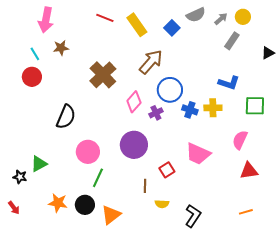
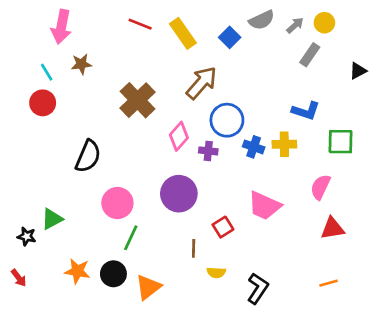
purple cross: (156, 113) -> (208, 151), turned 32

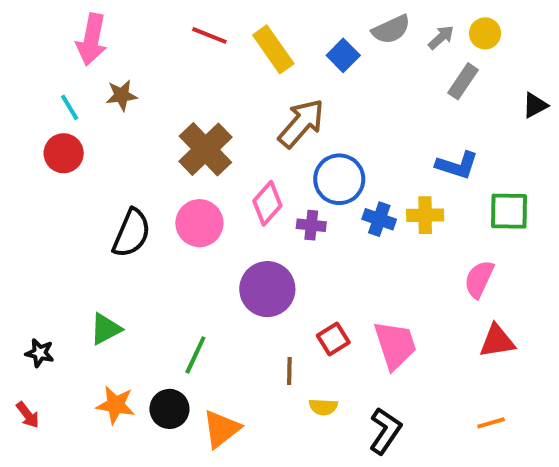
pink circle: (117, 203) -> (199, 223), moved
pink trapezoid: (264, 206) -> (395, 345), moved, turned -132
green triangle: (52, 219) -> (106, 329), moved

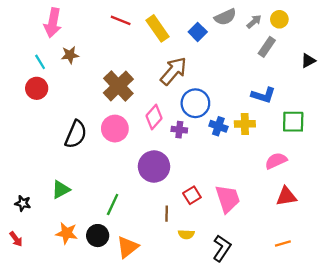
pink semicircle: (479, 279) -> (276, 161), turned 40

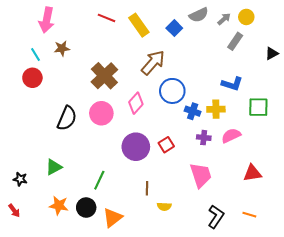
purple cross: (179, 130) -> (204, 138), moved
pink semicircle: (276, 161) -> (231, 136), moved
red square: (192, 195) -> (166, 145), moved
orange line: (283, 244) -> (249, 215), turned 32
black L-shape: (222, 248) -> (216, 217), moved

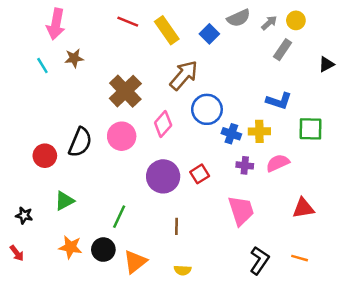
red circle: (32, 78) -> (45, 156), moved
yellow semicircle: (164, 207) -> (183, 270), moved

